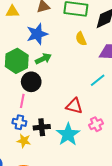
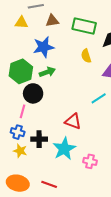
pink cross: (96, 124) -> (90, 161), moved, turned 32

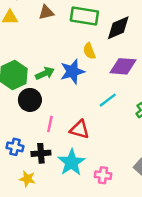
blue star: (44, 47) -> (72, 72), moved
pink line: (22, 111) -> (50, 124), moved
yellow star: (20, 151) -> (27, 179), moved

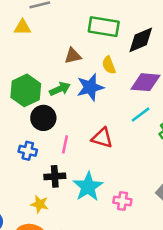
brown triangle: (46, 12) -> (73, 56), moved
cyan line: (108, 100) -> (141, 115), moved
red triangle: (80, 129) -> (102, 138), moved
blue cross: (15, 147) -> (28, 151), moved

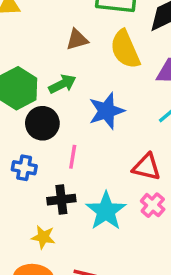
yellow semicircle: (109, 65) -> (125, 49), size x1.6
blue star: (90, 87) -> (106, 111), moved
red triangle: (102, 138) -> (147, 167), moved
pink cross: (122, 201) -> (153, 205), moved, turned 36

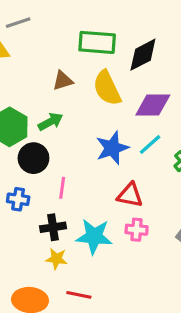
blue star: (106, 111) -> (112, 148), moved
pink cross: (153, 205) -> (137, 230), turned -35
cyan star: (106, 211) -> (94, 236), turned -30
yellow star: (43, 237) -> (56, 259), moved

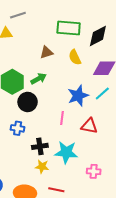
yellow semicircle: (107, 88) -> (75, 57), size x0.7
pink line: (62, 188) -> (62, 118), moved
pink cross: (137, 230) -> (94, 171), moved

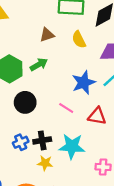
black circle: (28, 102) -> (25, 102), moved
pink line: (62, 118) -> (66, 108), turned -64
blue cross: (18, 128) -> (21, 142), moved, turned -32

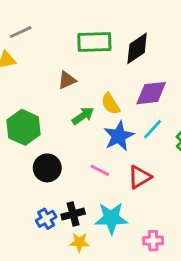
yellow semicircle: (79, 40) -> (110, 104), moved
green arrow: (39, 65) -> (83, 116), moved
red triangle: (97, 116) -> (140, 177), turned -36

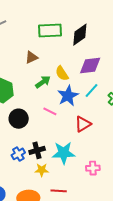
pink line: (100, 170) -> (50, 111), moved

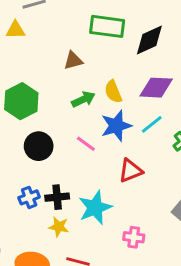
cyan star: (64, 153) -> (95, 208), turned -30

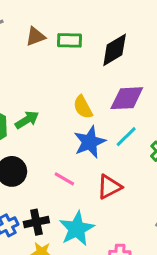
green rectangle: (107, 26) -> (69, 40), size x0.7
brown triangle: (73, 60) -> (35, 36), moved
green arrow: (83, 99) -> (27, 120), moved
pink line: (86, 144) -> (64, 179), moved

